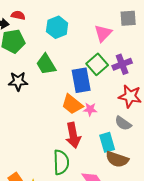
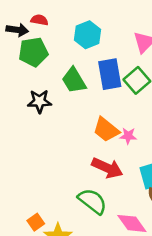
blue rectangle: (81, 80) -> (110, 74), moved
red arrow: (73, 135) -> (107, 168), turned -55
green semicircle: (61, 162) -> (92, 201), turned -50

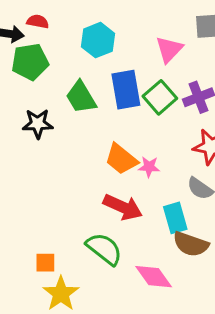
orange square: (36, 222) -> (45, 263), moved, turned 35

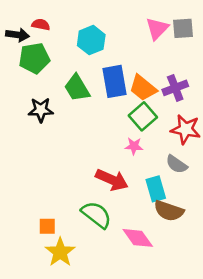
pink triangle: (169, 49) -> (157, 28), moved
green square: (160, 97) -> (143, 116), moved
orange trapezoid: (121, 159) -> (143, 88), moved

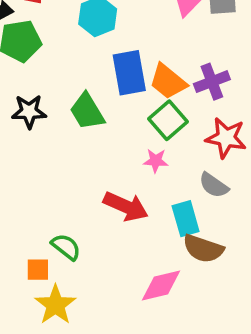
green trapezoid: (77, 88) -> (87, 111), moved
green semicircle: (96, 215) -> (66, 247), moved, size x0.7
pink diamond: (138, 238) -> (161, 286), turned -68

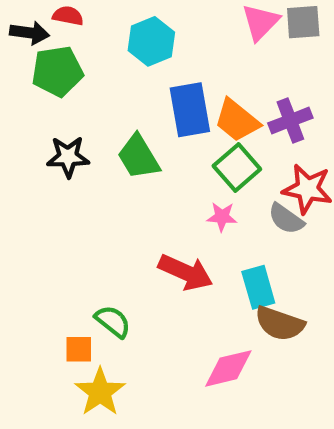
gray semicircle: (214, 185) -> (286, 219), moved

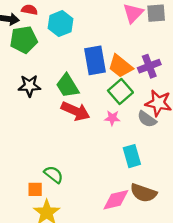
cyan hexagon: (151, 41) -> (61, 24), moved
red arrow: (186, 272) -> (75, 111), moved
brown semicircle: (280, 324) -> (143, 193), moved

